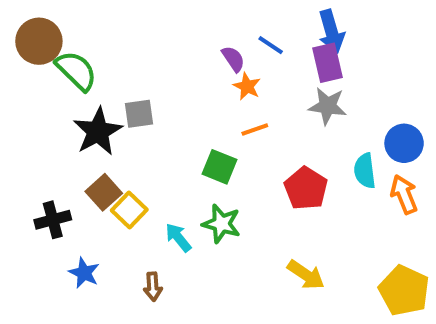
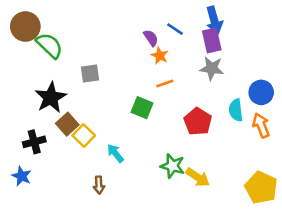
black star: (98, 131) -> (51, 97), moved
green star: (221, 224) -> (172, 166), moved
blue star: (84, 273) -> (22, 176), moved

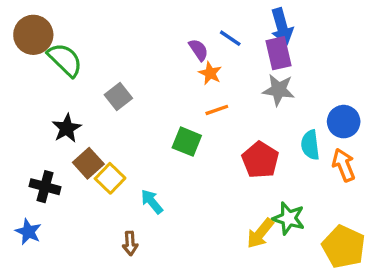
gray square: (90, 73) -> (118, 97), turned -30
black star: (51, 97) -> (67, 128), size x0.7
black cross: (34, 142) -> (45, 187), turned 30
green star: (172, 166) -> (289, 218), moved
yellow arrow: (198, 177) -> (260, 233), turned 95

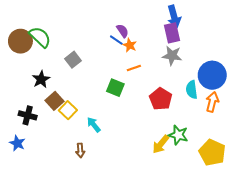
brown circle: (33, 35) -> (20, 41), moved
blue line: (230, 38) -> (116, 40), moved
blue circle: (344, 122) -> (212, 75), size x1.4
orange arrow: (344, 165) -> (212, 102), turned 36

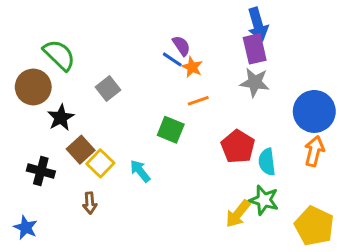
brown circle: (20, 41) -> (33, 87), moved
cyan semicircle: (192, 90) -> (267, 162), moved
cyan arrow: (94, 125) -> (140, 171), moved
blue star: (17, 143) -> (26, 228), moved
brown arrow: (80, 150) -> (90, 203), moved

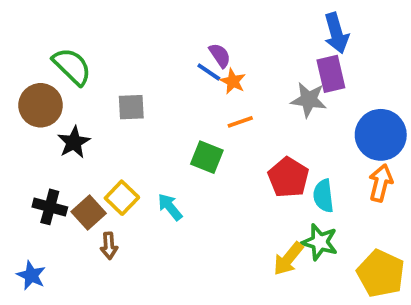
blue arrow: (258, 24) -> (336, 33), moved
purple rectangle: (255, 49) -> (331, 74), moved
gray square: (108, 89) -> (131, 107), turned 35
brown square: (81, 150) -> (89, 213), moved

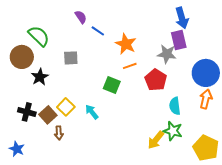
purple semicircle: (220, 55) -> (81, 17), moved
blue line: (209, 72) -> (98, 31), moved
orange star: (233, 81) -> (126, 44), size x1.5
red pentagon: (288, 177) -> (156, 80), moved

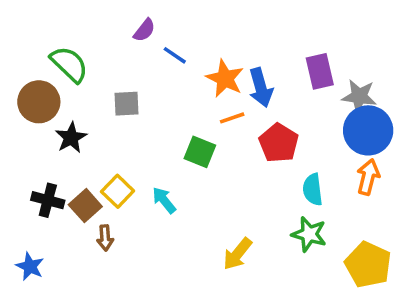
purple semicircle: (81, 17) -> (144, 30), turned 72
blue arrow: (182, 18) -> (261, 87), moved
gray star: (167, 54) -> (359, 96), moved
yellow arrow: (156, 140) -> (237, 254), moved

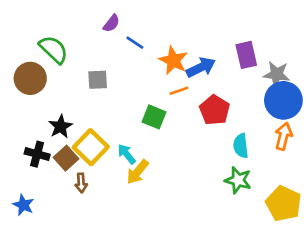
blue arrow: (261, 87) -> (201, 67), turned -100
black star: (71, 138) -> (60, 127), moved
yellow square: (118, 191) -> (91, 147), size x1.4
yellow arrow: (237, 254) -> (138, 172), moved

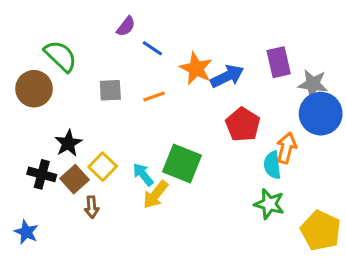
orange line: (179, 91) -> (154, 96), moved
green square: (154, 117) -> (182, 163), moved, size x1.4
orange arrow: (283, 136) -> (286, 148), moved
yellow square: (91, 147) -> (103, 167), size x0.7

